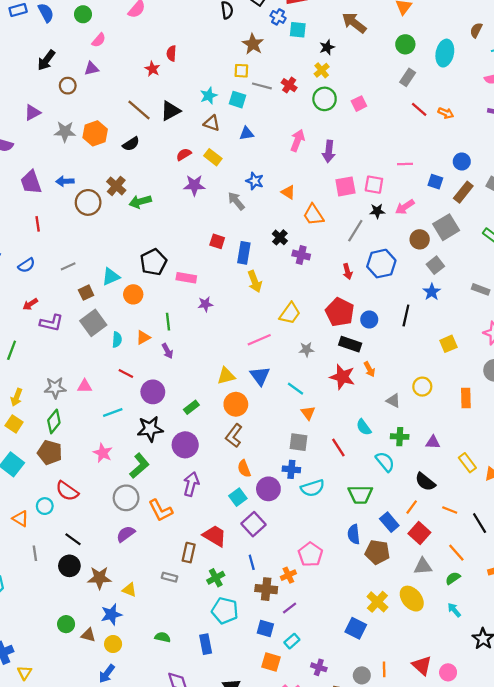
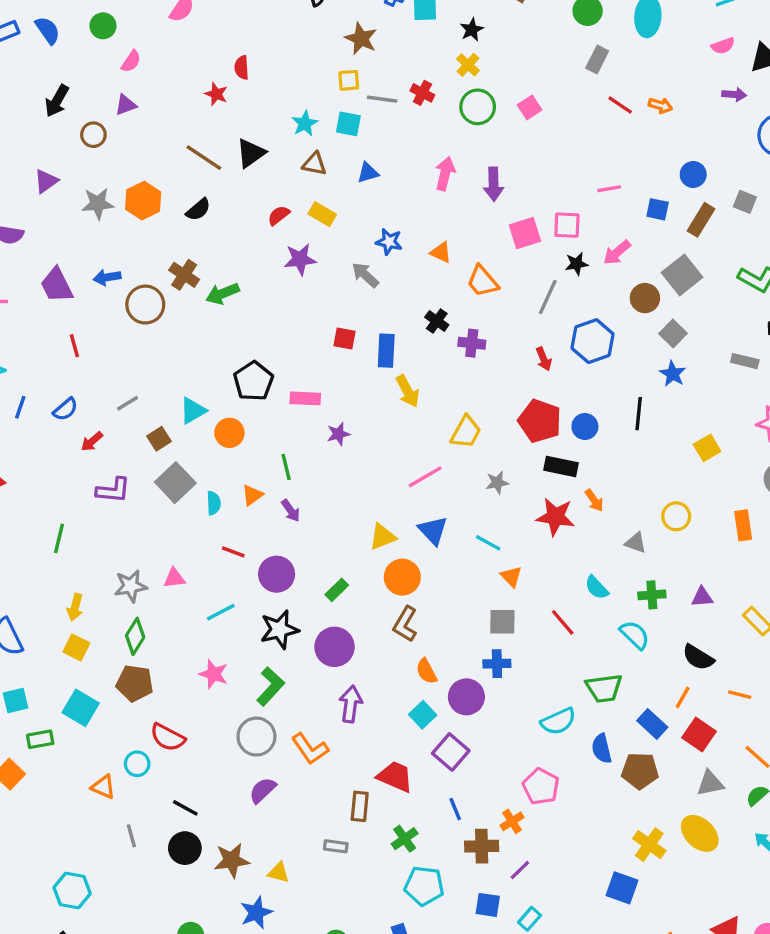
red arrow: (30, 304) -> (92, 441), moved
cyan semicircle: (313, 488) -> (558, 721), moved

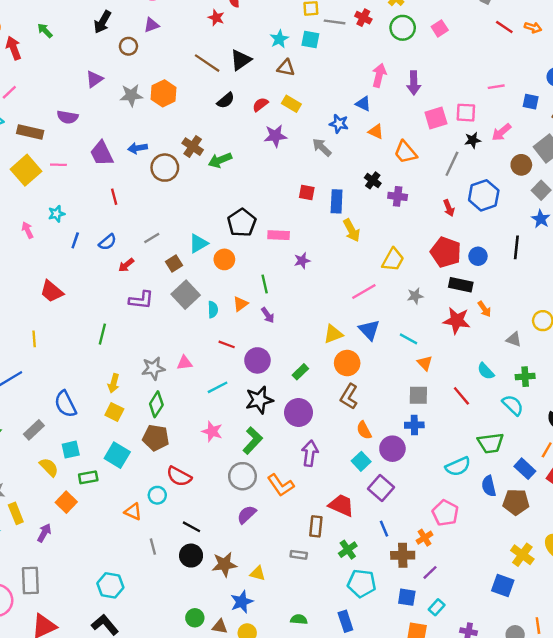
blue triangle: (368, 173) -> (363, 104), moved, turned 42
black semicircle: (198, 210) -> (226, 100), moved

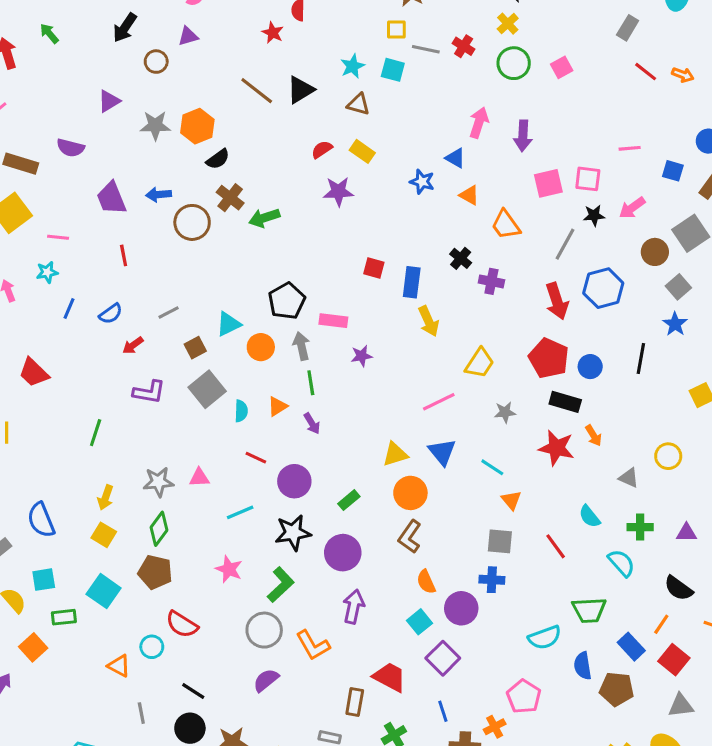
black semicircle: (226, 100) -> (218, 159), moved
gray arrow: (322, 147) -> (301, 346), moved, turned 30
pink line: (58, 165) -> (58, 237), moved
red arrow: (449, 208) -> (557, 301), size x1.6

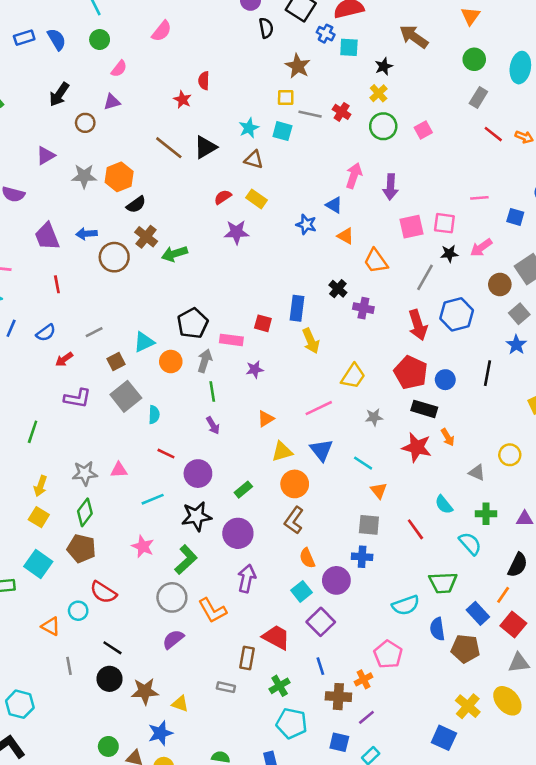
red square: (374, 268) -> (263, 323), moved
gray arrow: (301, 346) -> (205, 361), turned 30
orange triangle: (277, 406) -> (266, 419), moved
black semicircle: (679, 588) -> (518, 565), turned -100

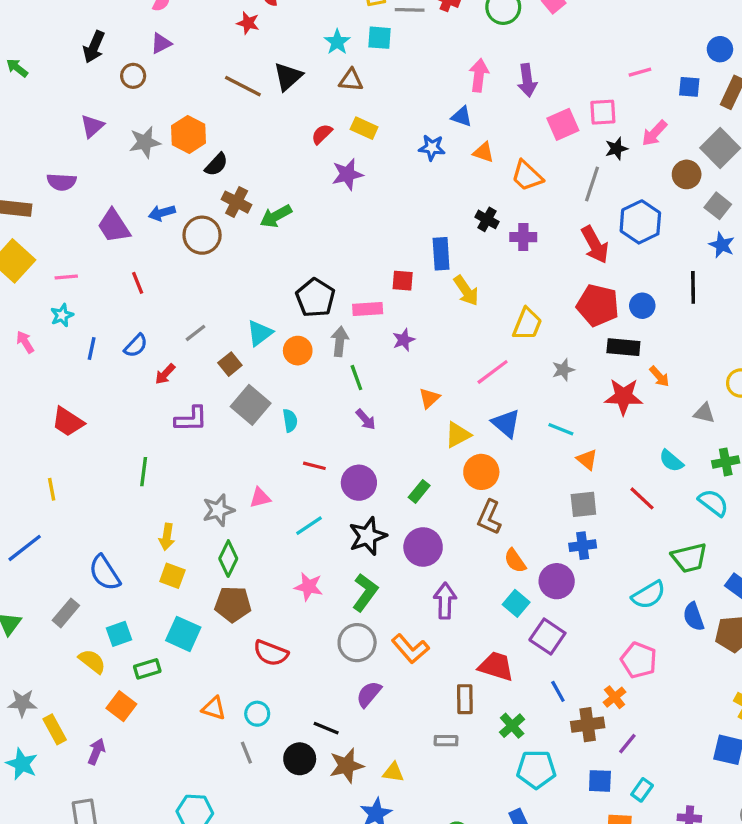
cyan circle: (78, 611) -> (257, 714), moved
black line: (112, 648) -> (326, 728), moved

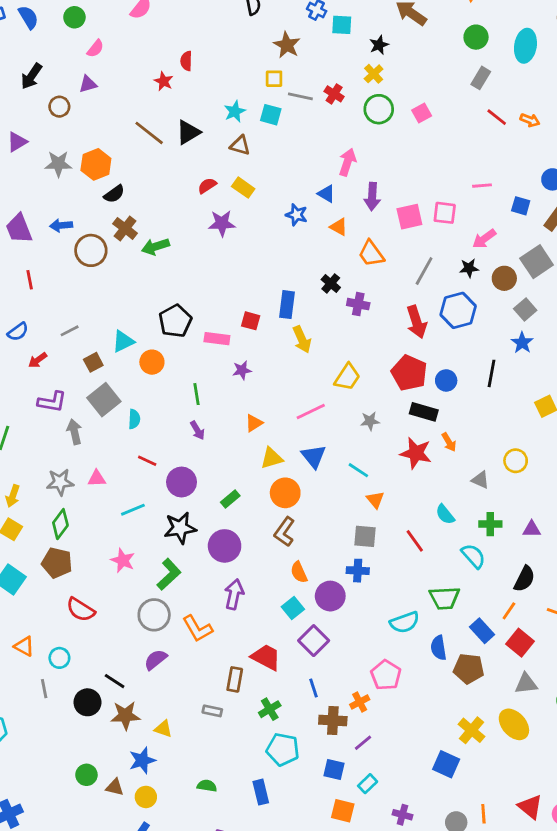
purple arrow: (527, 80) -> (372, 196), moved
black star: (616, 149) -> (469, 268), moved
gray arrow: (340, 341) -> (74, 432), moved, turned -30

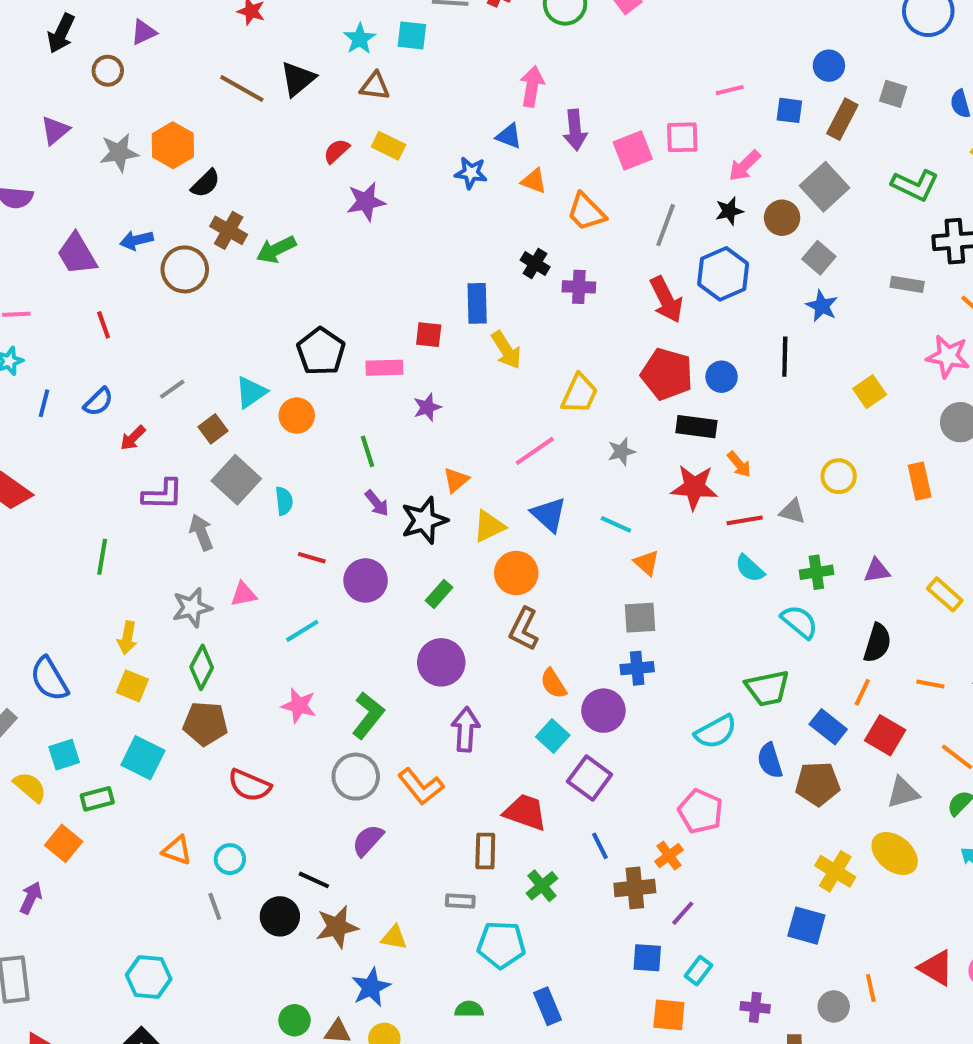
black star: (180, 528) -> (424, 520), moved
red line: (415, 541) -> (745, 520), moved, turned -55
cyan pentagon: (283, 749) -> (501, 945), moved

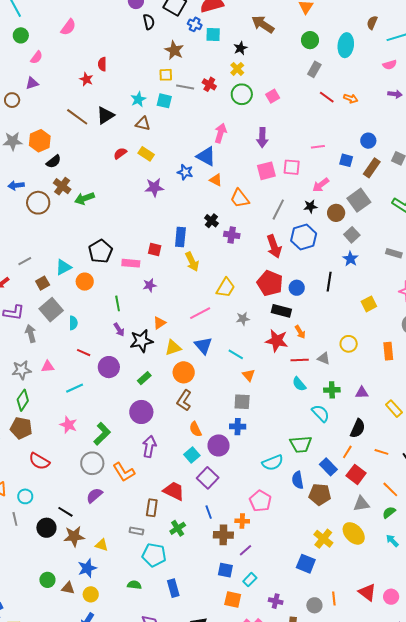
purple arrow: (575, 130) -> (262, 138), moved
blue triangle: (509, 136) -> (206, 156), size x1.5
purple star: (366, 202) -> (154, 187), moved
orange cross: (669, 856) -> (242, 521), turned 32

